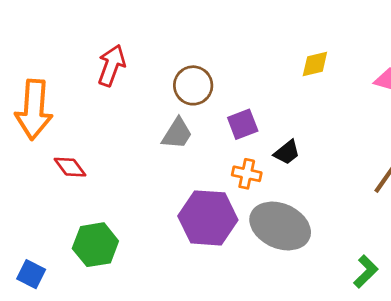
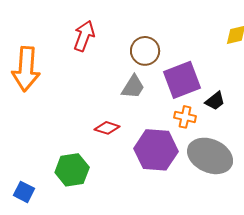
purple square: (243, 124) -> (182, 80), size x1.6
red diamond: (70, 167) -> (107, 128), moved, turned -35

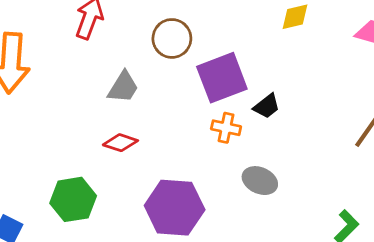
gray trapezoid: (133, 87) -> (123, 87), moved
purple hexagon: (156, 150) -> (175, 208), moved
gray ellipse: (210, 156) -> (260, 181), size x0.6

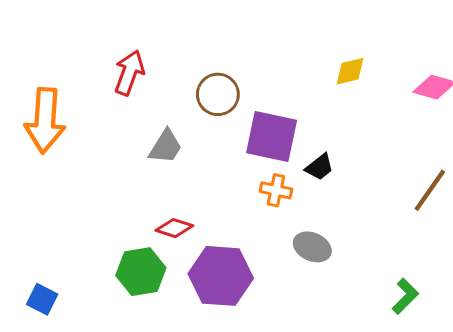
purple square: (222, 78) -> (272, 137), turned 33
red diamond: (120, 143) -> (174, 228), moved
green hexagon: (73, 199) -> (141, 272), moved

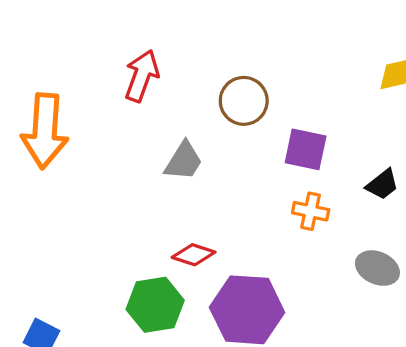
purple square: (272, 137) -> (306, 149), size x0.7
black trapezoid: (320, 167) -> (382, 184), moved
gray ellipse: (312, 247) -> (377, 268), moved

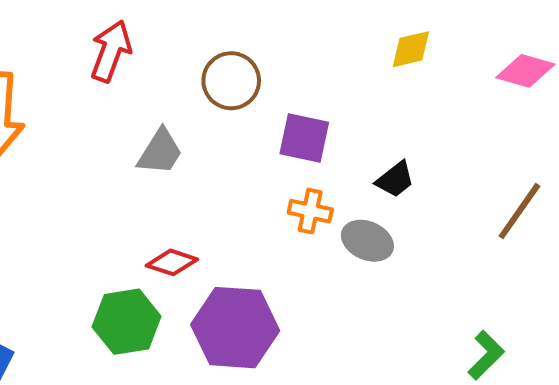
gray ellipse: (377, 268) -> (367, 241), moved

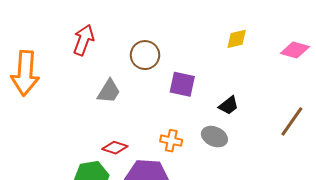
orange cross: (310, 211) -> (171, 141), moved

